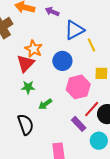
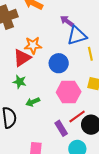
purple arrow: (52, 11) -> (67, 21), moved
orange star: (34, 49) -> (33, 45), turned 30

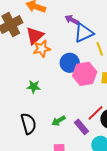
red triangle: (22, 58) -> (35, 36), moved
pink hexagon: (69, 92) -> (85, 74), moved
green arrow: (33, 102) -> (58, 121), moved

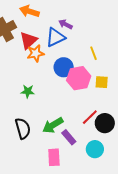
blue triangle: (84, 33) -> (55, 37), moved
green arrow: (58, 121) -> (53, 125), size x1.5
purple rectangle: (81, 127) -> (69, 137), moved

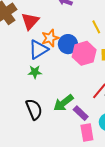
blue triangle: (55, 37) -> (38, 49), moved
orange star: (36, 53) -> (50, 38), moved
pink rectangle: (54, 157) -> (87, 133), moved

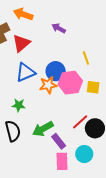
orange star: (50, 38) -> (48, 85), moved
green star: (35, 72) -> (19, 105), moved

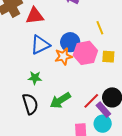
red triangle: (21, 43) -> (35, 16), turned 36
red line: (80, 122) -> (91, 101), moved
purple rectangle: (59, 141) -> (103, 110), moved

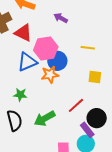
red triangle: (35, 16) -> (23, 33), turned 30
yellow line: (100, 28) -> (88, 48), turned -64
pink hexagon: (85, 53) -> (46, 48), moved
red line: (91, 101) -> (76, 105), moved

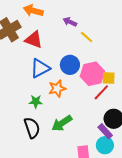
pink hexagon: (46, 48) -> (92, 74), moved
yellow line: (88, 48) -> (87, 37), moved, turned 40
orange star: (50, 75) -> (57, 88), moved
red line: (76, 105) -> (101, 92), moved

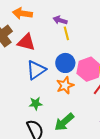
yellow line: (87, 37) -> (66, 33), moved, turned 40
orange star: (57, 88) -> (65, 85), moved

